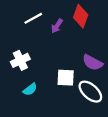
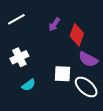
red diamond: (81, 16) -> (77, 35), moved
white line: (33, 18) -> (16, 19), moved

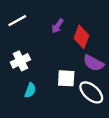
cyan semicircle: (29, 85) -> (30, 90), turned -32

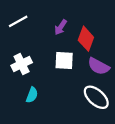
white square: (66, 78) -> (64, 61), moved

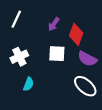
white line: (18, 21) -> (16, 19), turned -36

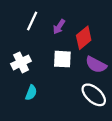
white line: (16, 19) -> (32, 21), moved
red diamond: (76, 34) -> (84, 38), turned 30

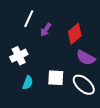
purple arrow: (59, 27) -> (46, 30), moved
white square: (62, 59) -> (56, 78), moved

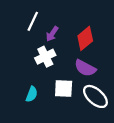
white cross: (19, 56) -> (45, 57), moved
purple semicircle: (86, 58) -> (85, 68), moved

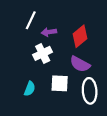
purple arrow: (52, 34) -> (49, 32), turned 48
white ellipse: (95, 96) -> (90, 91), turned 45

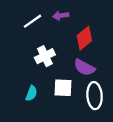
white line: (31, 20) -> (33, 21), turned 30
purple arrow: (49, 32) -> (61, 16), moved

